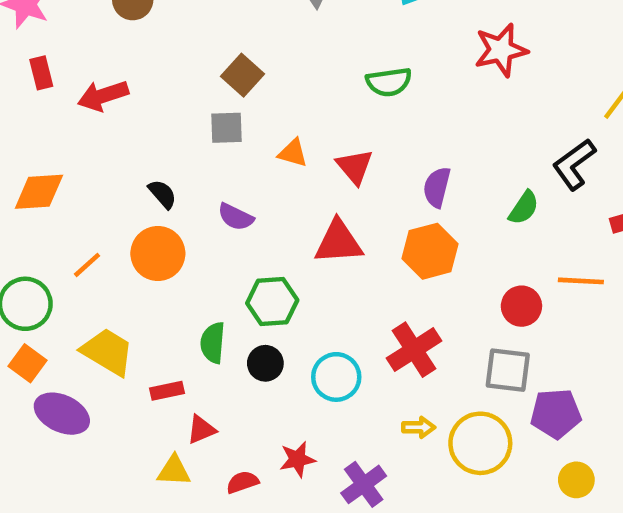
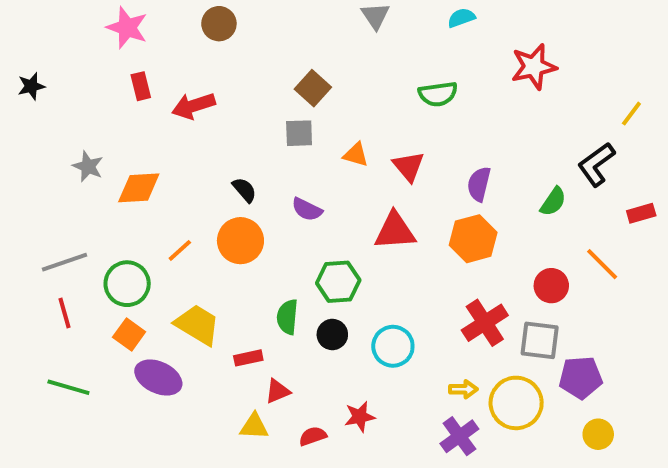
orange line: (581, 281) -> (602, 264), turned 42
red cross: (414, 350) -> (485, 323), moved
purple cross: (364, 484) -> (459, 436), moved

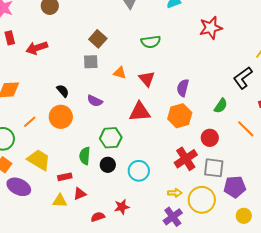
green semicircle: (438, 94) -> (151, 42), moved
green semicircle: (553, 202) -> (221, 106), moved
red circle: (551, 286) -> (210, 138), moved
yellow triangle: (254, 426) -> (60, 201), moved

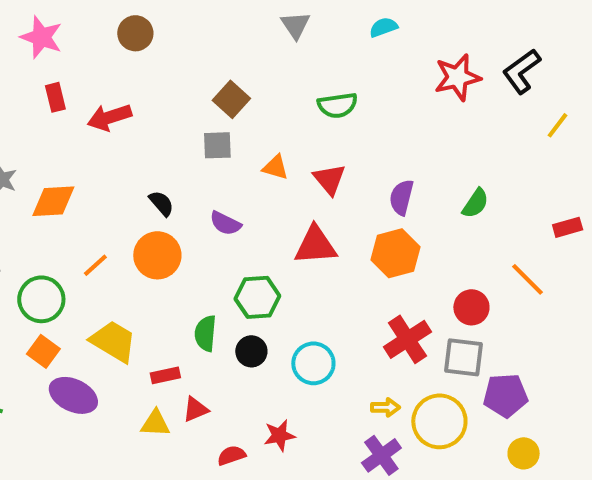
black L-shape: (243, 78) -> (522, 71), moved
green semicircle: (221, 106) -> (475, 203), moved
red circle: (210, 138) -> (471, 307), moved

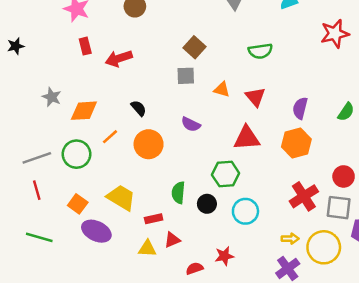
black semicircle: (161, 203) -> (139, 108), moved
orange line: (95, 265) -> (110, 137), moved
green hexagon: (257, 297) -> (226, 174), moved
green circle: (41, 299) -> (77, 154), moved

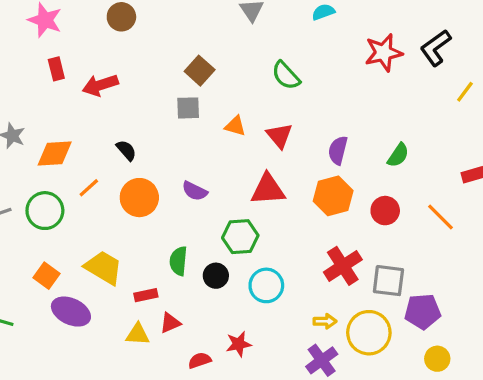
green semicircle: (260, 51) -> (286, 75), turned 55
purple semicircle: (191, 124) -> (195, 191), moved
red circle: (344, 176) -> (385, 211), moved

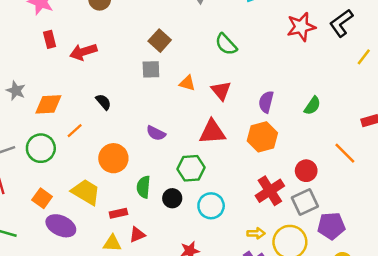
orange circle: (139, 198) -> (113, 158), moved
red circle: (385, 211) -> (306, 171), moved
gray square: (388, 281) -> (305, 202), turned -32

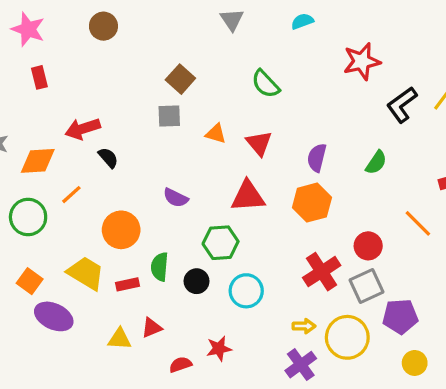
black L-shape: (341, 23) -> (402, 105), moved
red arrow: (83, 52) -> (83, 129), moved
red rectangle: (118, 213) -> (128, 284), moved

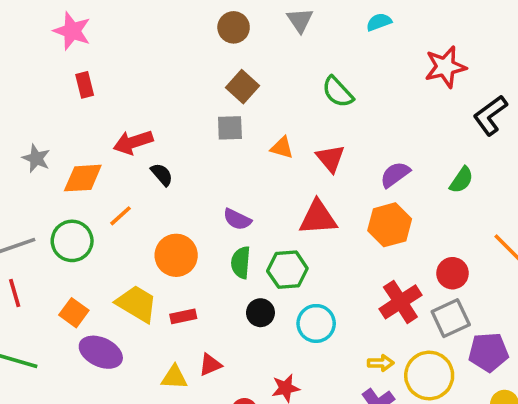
brown circle: (103, 26) -> (234, 27), moved
purple semicircle: (317, 158) -> (395, 175), turned 40
green semicircle: (160, 267) -> (241, 262), moved

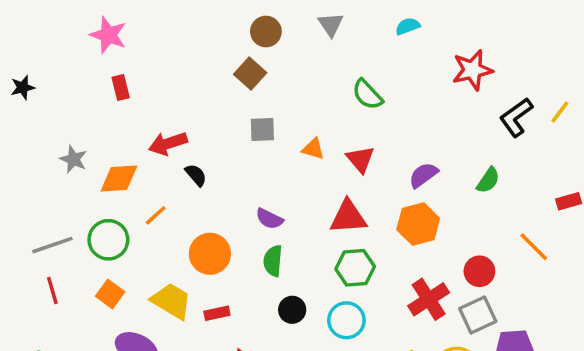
brown square: (243, 87) -> (250, 74), moved
green hexagon: (287, 270) -> (355, 268), moved
orange square: (74, 313) -> (110, 294), moved

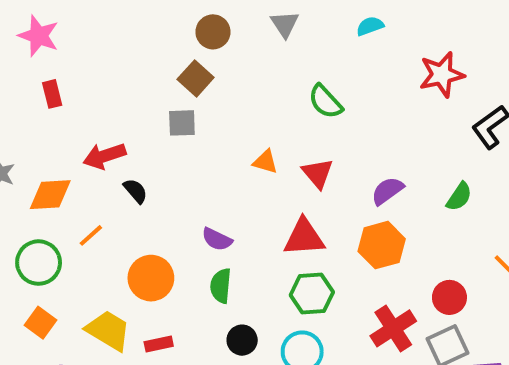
gray square: (262, 130) -> (182, 123), moved

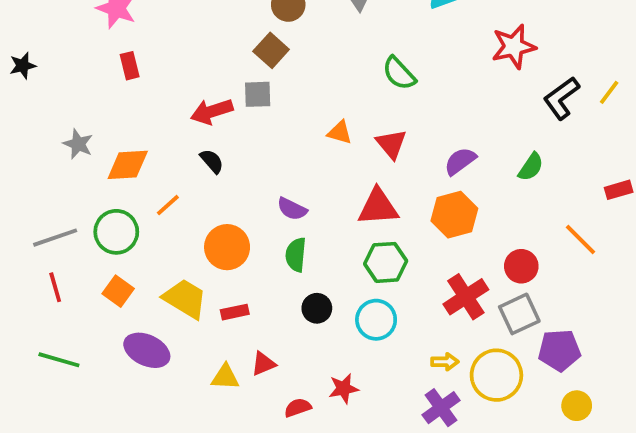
red arrow: (104, 156) -> (212, 111), moved

